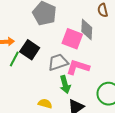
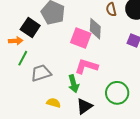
black square: (30, 50) -> (30, 28), moved
gray trapezoid: (58, 62) -> (41, 73), moved

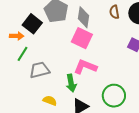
gray diamond: (95, 29) -> (84, 17), moved

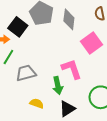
pink square: (82, 38) -> (91, 43), moved, turned 30
pink L-shape: (85, 67) -> (72, 69), turned 50

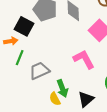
green arrow: (58, 86) -> (62, 88), moved
yellow semicircle: (37, 103) -> (55, 99), turned -128

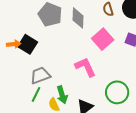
black square: (24, 26) -> (28, 44), moved
green line: (20, 58) -> (36, 94), moved

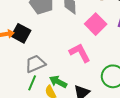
green arrow: (62, 95) -> (58, 82), turned 138

